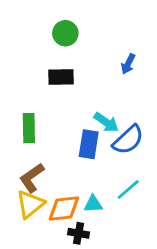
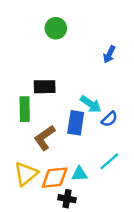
black rectangle: (61, 77) -> (45, 87), moved
blue semicircle: (128, 140) -> (109, 119), size x0.6
brown L-shape: (32, 178) -> (45, 138), moved

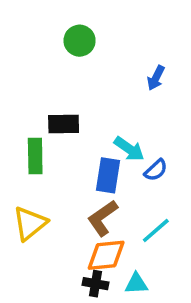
brown L-shape: (45, 138) -> (103, 218), moved
yellow triangle: (26, 174) -> (30, 223), moved
cyan triangle: (79, 174) -> (136, 284), moved
orange diamond: (55, 178) -> (106, 255), moved

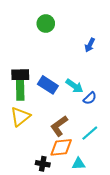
black rectangle: (64, 124) -> (20, 75), moved
blue rectangle: (108, 175) -> (48, 85), moved, turned -66
yellow triangle: (30, 223) -> (20, 117), moved
black cross: (96, 284) -> (43, 164), moved

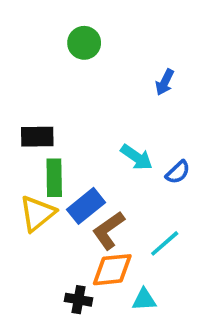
blue rectangle: (48, 85) -> (86, 206), moved, turned -72
green rectangle: (20, 90) -> (54, 178), moved
blue semicircle: (90, 98) -> (178, 172), moved

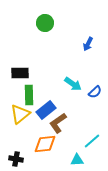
cyan line: (165, 243) -> (92, 141), moved
orange diamond: (112, 270) -> (45, 144), moved
black cross: (79, 300) -> (16, 159), moved

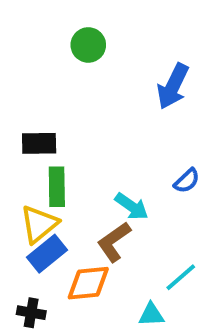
blue arrow: (88, 44) -> (173, 86), size x1.6
cyan arrow: (73, 84) -> (132, 206), moved
blue rectangle: (46, 110) -> (47, 254), moved

